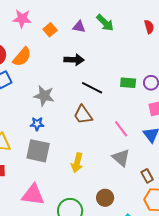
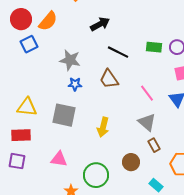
black arrow: (74, 60) -> (100, 24), turned -30
blue star: (37, 124) -> (75, 84), moved
brown rectangle: (147, 176) -> (154, 145), moved
pink triangle: (33, 195) -> (59, 159), size x0.7

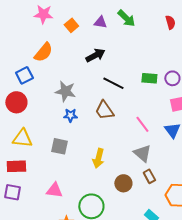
red circle: (21, 19) -> (16, 102), moved
gray square: (64, 115) -> (59, 146), size x0.7
brown circle: (131, 162) -> (123, 183), moved

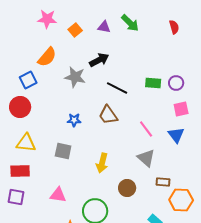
gray star: (65, 91) -> (75, 77), moved
brown rectangle: (149, 176) -> (163, 182), moved, turned -56

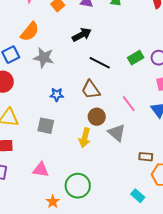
gray star: (75, 77) -> (44, 58), moved
green rectangle: (153, 83) -> (136, 58), turned -35
gray triangle: (146, 158) -> (117, 133), moved
brown circle: (127, 188) -> (97, 117), moved

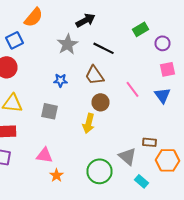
gray star: (44, 58) -> (68, 44), moved, turned 30
green rectangle: (136, 58) -> (140, 29), moved
gray triangle: (117, 133) -> (128, 156), moved
green circle: (78, 186) -> (100, 171), moved
orange star: (53, 202) -> (56, 175), moved

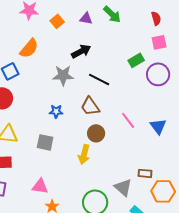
purple circle: (162, 43) -> (158, 74), size x1.5
gray star: (68, 44) -> (63, 75), turned 30
pink square: (168, 69) -> (159, 42), moved

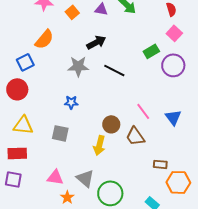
pink square: (159, 42) -> (174, 33), turned -35
brown trapezoid: (90, 106) -> (135, 136), moved
gray triangle: (123, 187) -> (85, 178), moved

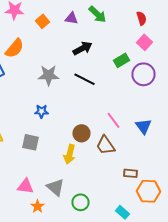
black arrow: (96, 42) -> (82, 48), moved
green circle: (110, 193) -> (80, 202), size x0.7

